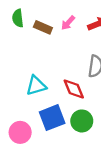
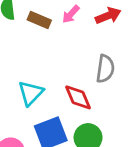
cyan triangle: (36, 86) -> (31, 93), turned -30

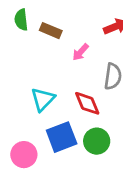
pink arrow: (71, 14) -> (80, 52), moved

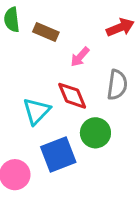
red diamond: (87, 103) -> (72, 96), moved
green circle: (97, 141) -> (95, 133), moved

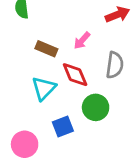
brown rectangle: (46, 32) -> (46, 49), moved
blue square: (58, 155) -> (63, 127), size x0.7

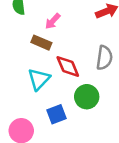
pink arrow: (82, 40) -> (53, 21), moved

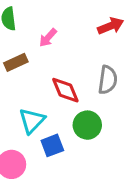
brown rectangle: (41, 43) -> (16, 62), moved, turned -48
cyan triangle: (39, 79) -> (32, 121), moved

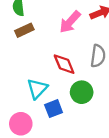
pink arrow: (48, 38) -> (70, 22), moved, size x1.5
brown rectangle: (16, 62) -> (24, 30), moved

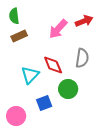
cyan triangle: (37, 89) -> (30, 75), moved

